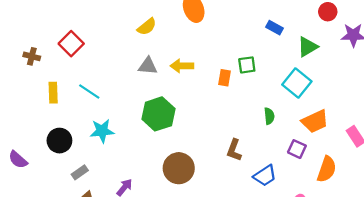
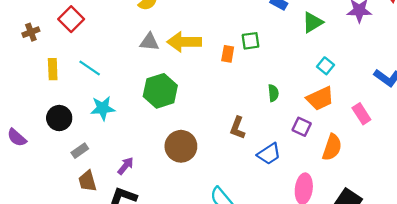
brown cross: (32, 56) -> (31, 32), turned -35
yellow arrow: (182, 66) -> (184, 42), size x1.4
cyan square: (297, 83) -> (326, 66), moved, size x0.6

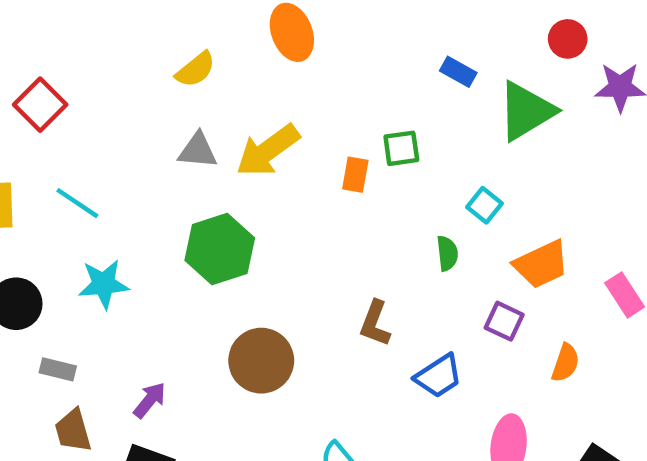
green triangle: (312, 22) -> (526, 111), size x1.4
yellow arrow: (184, 42) -> (268, 151), turned -36
cyan square: (326, 66) -> (484, 205), moved
orange semicircle: (332, 147) -> (565, 363), size x0.7
gray rectangle: (80, 151) -> (58, 369), turned 49

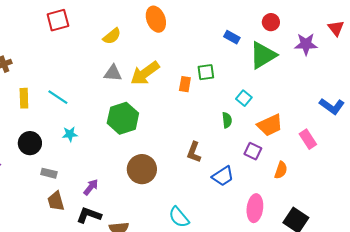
red circle: (568, 39) -> (271, 22), moved
red square: (40, 105) -> (58, 20), moved, turned 30
cyan star: (104, 284) -> (70, 134), size x0.7

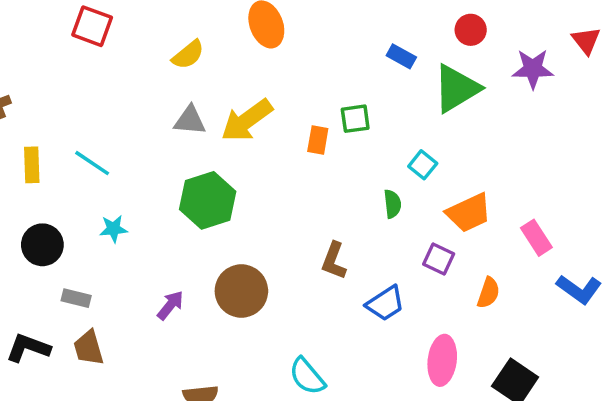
red square: (58, 20) -> (92, 26), turned 35
blue L-shape: (332, 106) -> (579, 289), moved
purple arrow: (91, 187) -> (170, 305), moved
black L-shape: (89, 215) -> (28, 348), moved

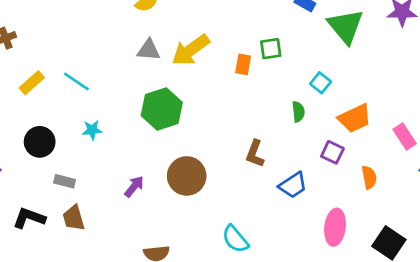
green triangle: (456, 88) -> (346, 26), turned -39
yellow rectangle: (32, 165) -> (32, 83), turned 50
orange semicircle: (488, 293) -> (369, 177), turned -30

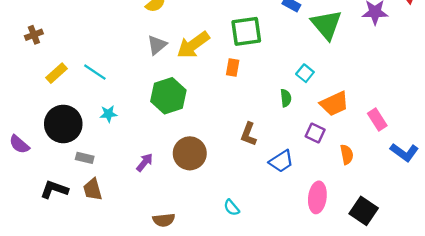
green square: (271, 49) -> (246, 31), moved, size x1.6
gray triangle: (149, 50) -> (157, 45), turned -45
orange rectangle: (243, 64) -> (233, 68), moved
black circle: (40, 142) -> (63, 124), size x1.4
cyan semicircle: (235, 239) -> (232, 208), size x0.7

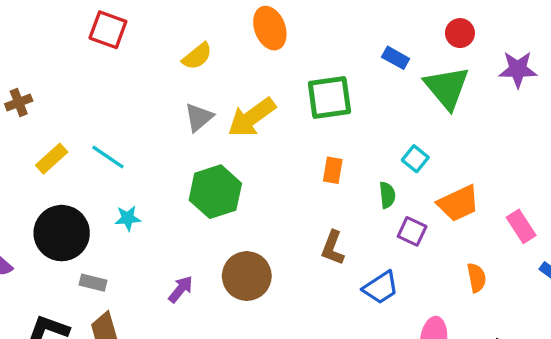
orange rectangle: (233, 68) -> (333, 170), moved
purple square: (315, 133) -> (412, 231), moved

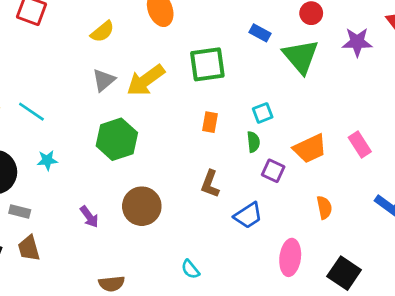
cyan square: (415, 159) -> (263, 113), moved, turned 30
pink rectangle: (521, 226) -> (360, 144), moved
purple arrow: (181, 289) -> (89, 217), turned 105

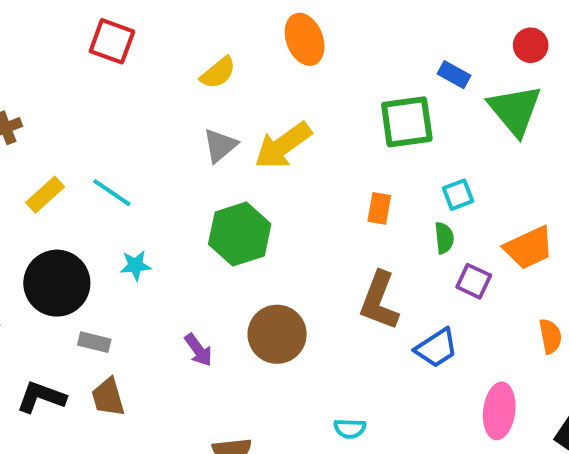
green square: (207, 64) -> (407, 122), moved
brown L-shape: (210, 184) -> (379, 301), size x1.4
cyan semicircle: (190, 269) -> (350, 429), turned -48

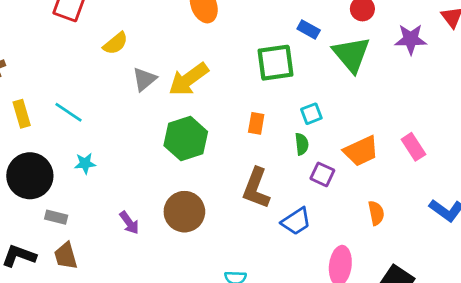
yellow semicircle: (218, 73) -> (115, 43), moved
yellow rectangle: (45, 195) -> (22, 114), turned -64
green hexagon: (240, 234) -> (186, 139), moved

